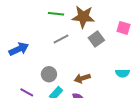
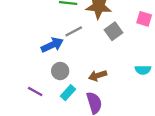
blue arrow: (19, 49) -> (52, 45), moved

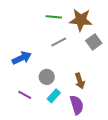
blue arrow: (52, 45) -> (22, 58), moved
brown arrow: (98, 76) -> (80, 81), turned -91

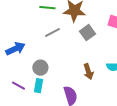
brown arrow: (80, 81) -> (88, 72), moved
cyan rectangle: (54, 96) -> (38, 86), moved, turned -32

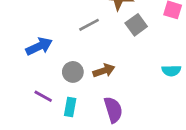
brown arrow: (88, 72) -> (104, 71), moved, turned -91
cyan rectangle: (38, 86) -> (70, 107), moved

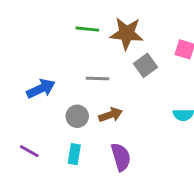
gray line: (89, 25) -> (98, 78), moved, turned 30
purple line: (43, 96) -> (29, 151), moved

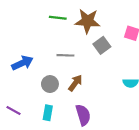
brown arrow: (111, 115) -> (75, 83), turned -35

